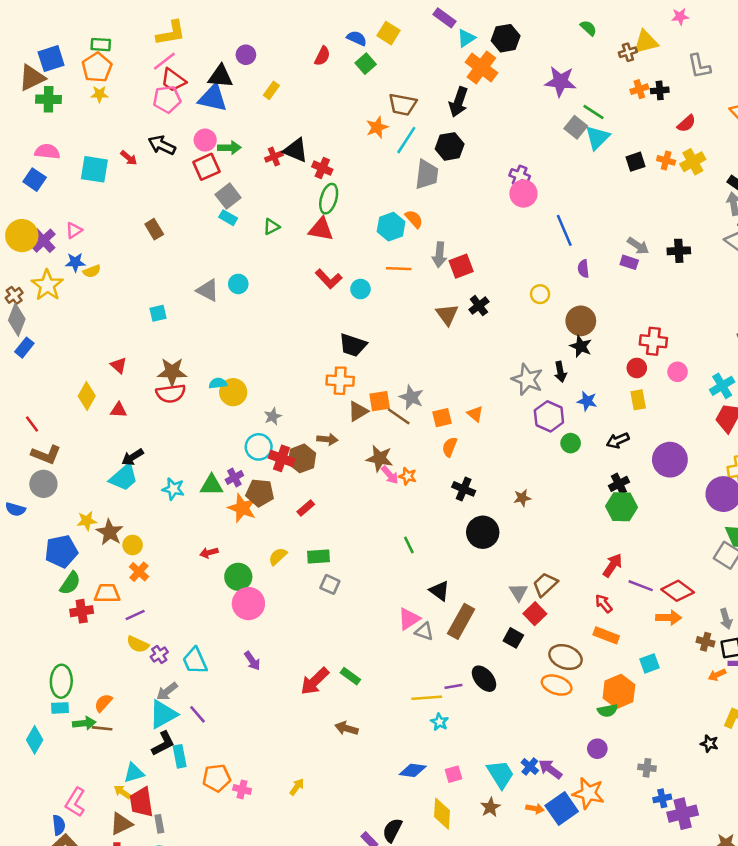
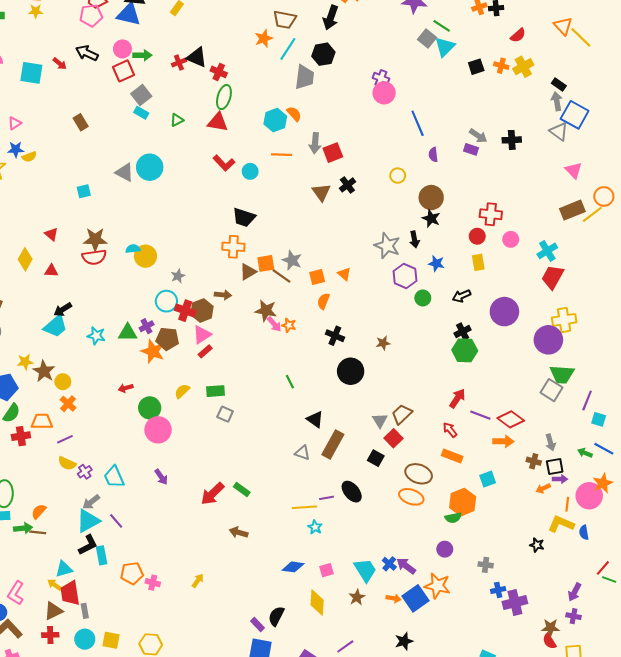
cyan circle: (238, 284) -> (150, 167), size x1.6
pink triangle: (409, 619) -> (202, 335), moved

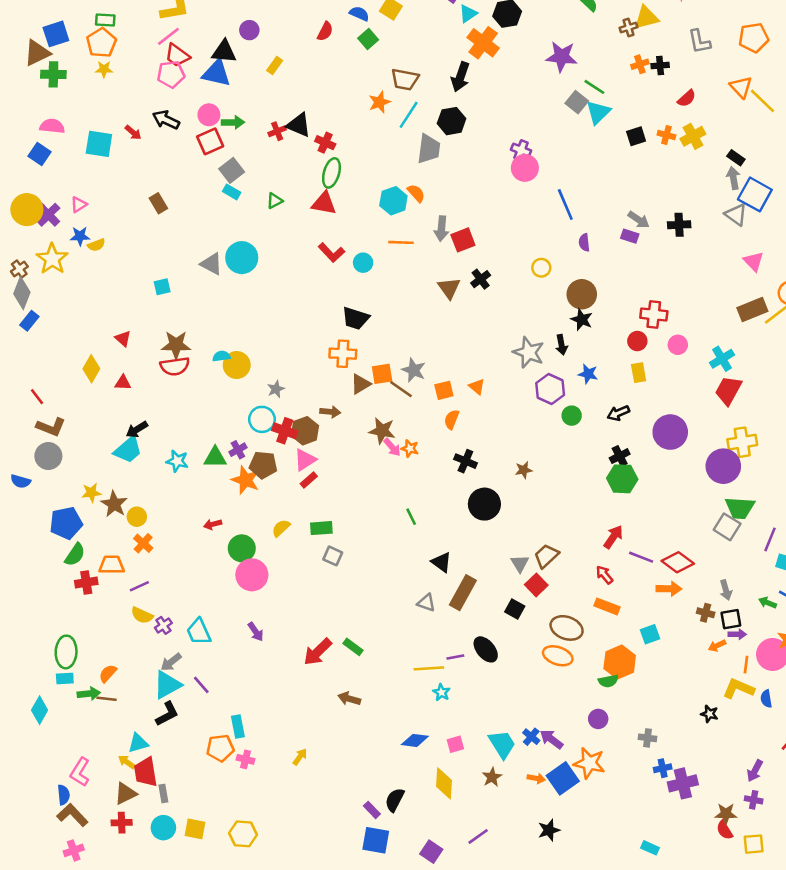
cyan rectangle: (102, 555) -> (238, 727), moved

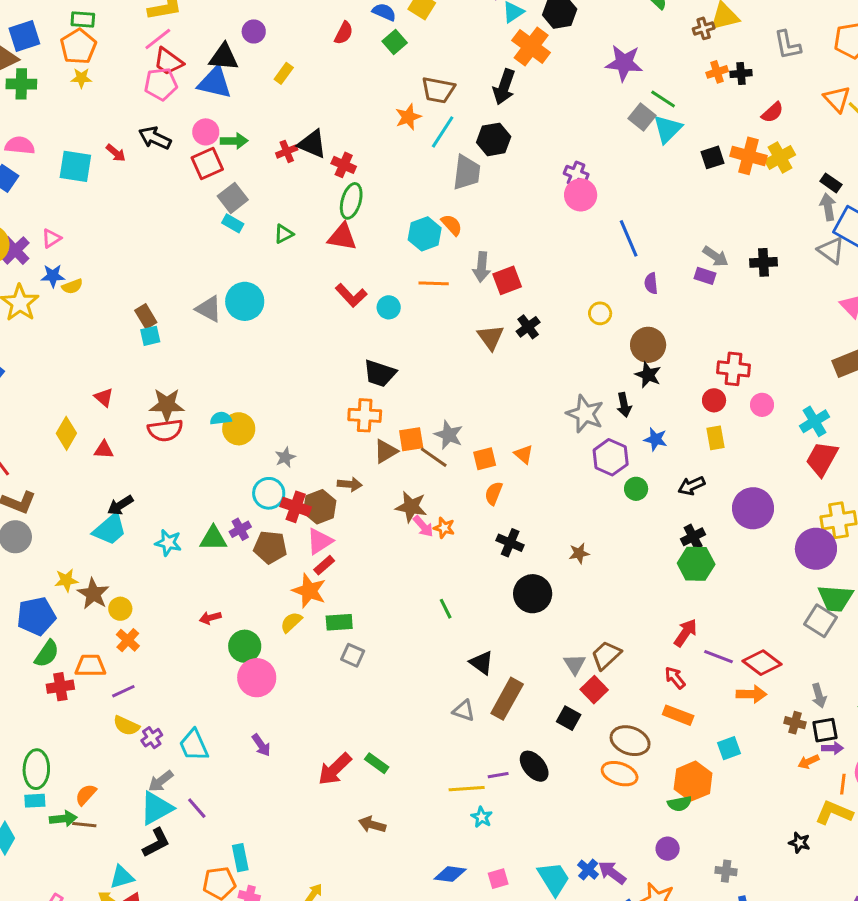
orange cross: (666, 135) -> (749, 156), size x1.6
brown rectangle: (158, 203) -> (146, 316), moved
orange star: (246, 480) -> (309, 591), moved

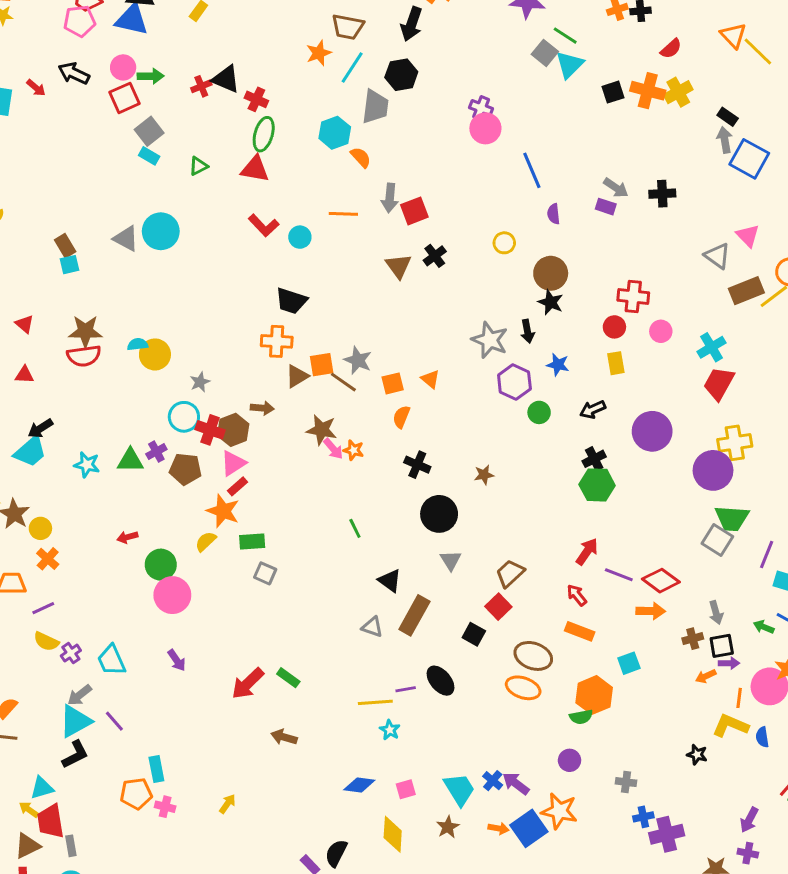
cyan hexagon: (425, 234) -> (335, 133), moved
gray triangle: (831, 250) -> (717, 256), moved
gray triangle: (575, 664) -> (451, 560), moved
brown cross: (795, 723) -> (693, 639), turned -30

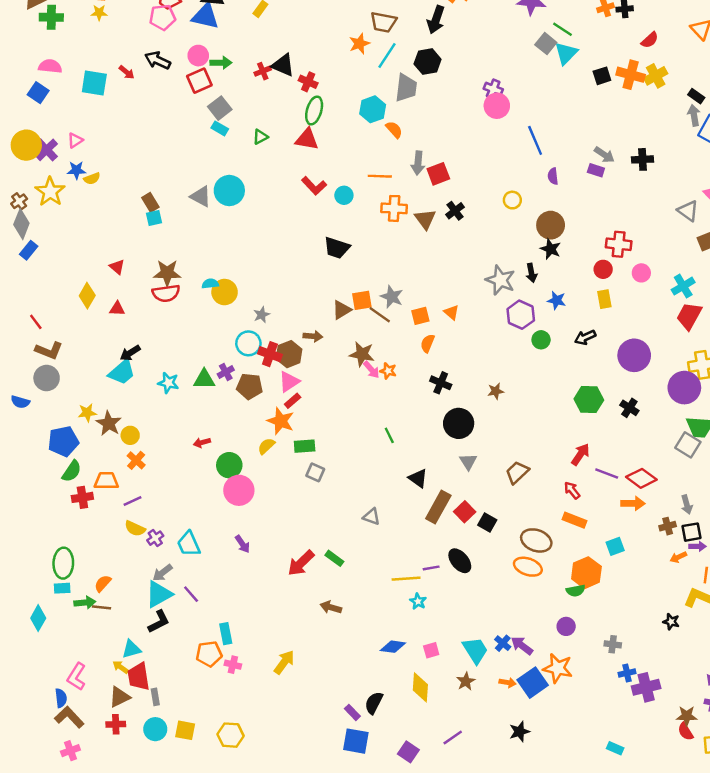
orange cross: (277, 341) -> (394, 208), moved
black cross: (594, 459) -> (629, 408), moved, turned -30
red square: (498, 607) -> (465, 512), moved
gray triangle: (372, 627) -> (371, 517), moved
yellow arrow: (227, 804) -> (284, 662), size x1.5

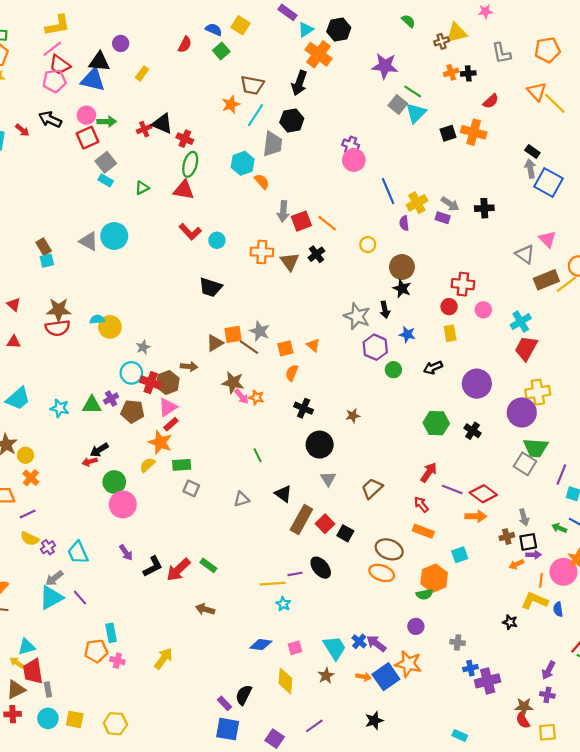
yellow cross: (656, 76) -> (417, 203), moved
orange line: (380, 176) -> (327, 223), moved, turned 36
black arrow: (130, 353) -> (99, 450), moved
gray triangle: (371, 517) -> (242, 499), moved, turned -35
black L-shape: (159, 622) -> (153, 566), moved

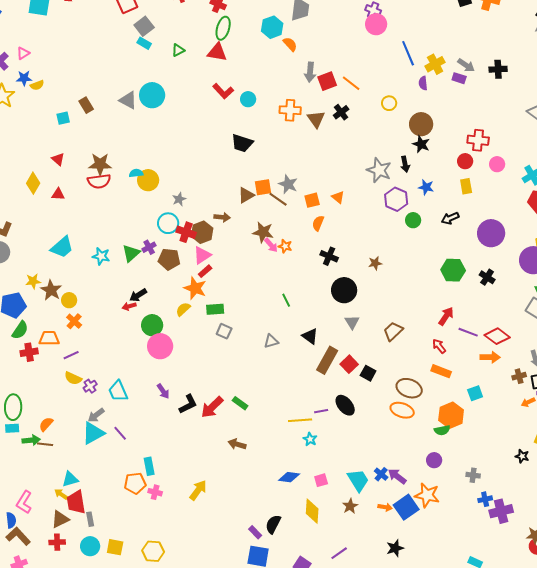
cyan square: (47, 261) -> (63, 118), moved
green triangle: (92, 405) -> (131, 253), turned -42

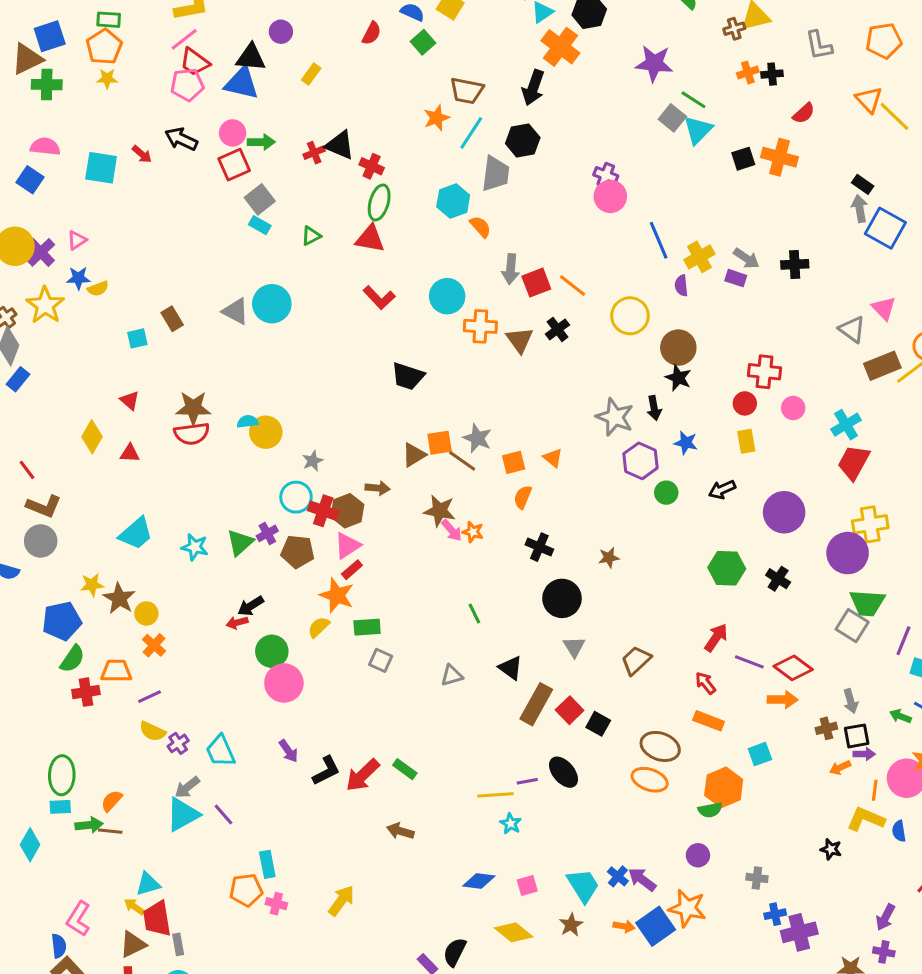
cyan circle: (248, 99) -> (447, 296), moved, size x1.5
yellow circle: (389, 103) -> (630, 316), size x1.6
yellow diamond: (312, 511) -> (514, 932), turned -55

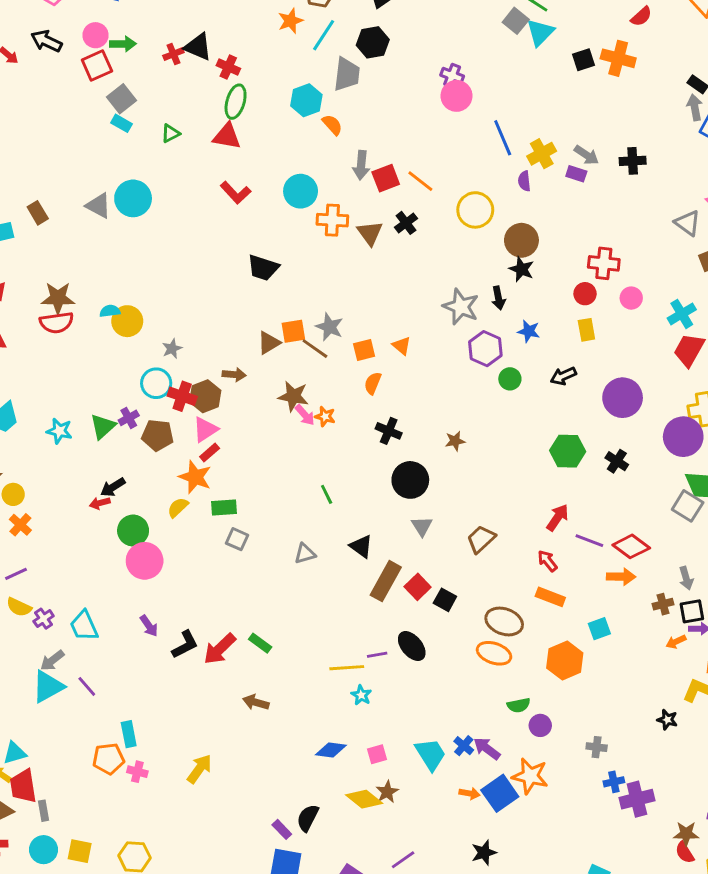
green semicircle: (710, 810) -> (519, 705), moved
brown star: (571, 925) -> (387, 792), moved

